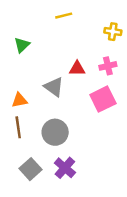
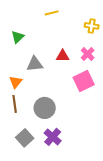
pink cross: (108, 66) -> (88, 54), turned -32
gray triangle: (54, 87) -> (35, 64), moved, turned -42
orange triangle: (19, 100) -> (16, 82), turned -40

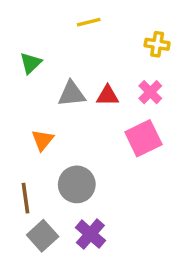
gray triangle: (35, 64) -> (72, 94), moved
orange triangle: (16, 82) -> (43, 140), moved
brown line: (15, 104) -> (25, 198), moved

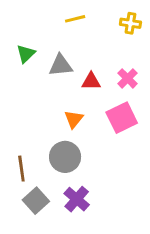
yellow cross: (157, 44) -> (130, 23), moved
gray triangle: (72, 94) -> (61, 65), moved
orange triangle: (43, 140) -> (74, 119), moved

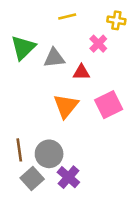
green triangle: (26, 54) -> (23, 48), size x1.5
pink cross: (128, 78) -> (98, 44), moved
orange triangle: (74, 119) -> (66, 106), size x1.5
gray circle: (65, 157) -> (49, 154), moved

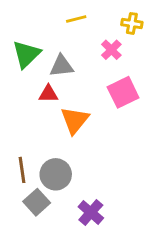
red triangle: (81, 72) -> (48, 94), moved
pink square: (109, 105) -> (123, 92), moved
purple cross: (68, 177) -> (91, 212), moved

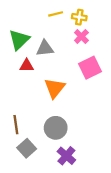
yellow cross: (132, 23) -> (79, 17), moved
red triangle: (48, 94) -> (27, 66), moved
gray circle: (56, 174) -> (56, 128), moved

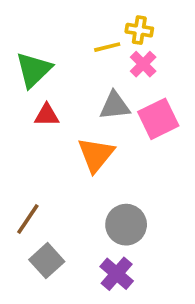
yellow line: (56, 14) -> (107, 47), moved
gray triangle: (45, 48) -> (115, 106), moved
brown line: (16, 125) -> (28, 219), turned 42
gray circle: (56, 128) -> (126, 225), moved

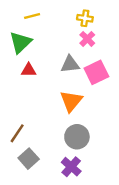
yellow line: (107, 47) -> (32, 16), moved
orange triangle: (96, 155) -> (71, 101), moved

